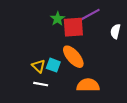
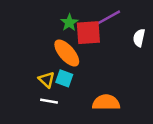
orange ellipse: (73, 57) -> (67, 53), moved

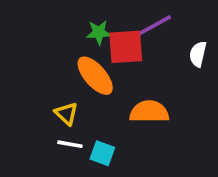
green star: (69, 23) -> (99, 32), turned 30
cyan square: (64, 78) -> (102, 153), moved
orange semicircle: (106, 102) -> (149, 112), moved

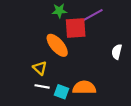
green star: (99, 32) -> (59, 11), moved
white semicircle: (198, 54) -> (117, 52), moved
orange semicircle: (149, 112) -> (84, 88), moved

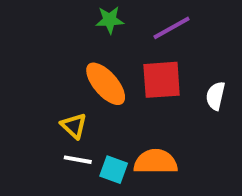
red square: (76, 28) -> (162, 80), moved

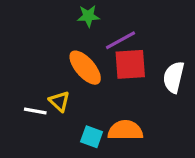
purple line: (172, 28) -> (121, 40), moved
white semicircle: (215, 96) -> (174, 77), size x1.4
white line: (78, 160) -> (35, 111), moved

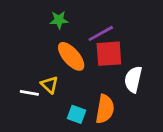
green star: (88, 16) -> (59, 20), moved
white semicircle: (174, 77) -> (133, 79), moved
orange semicircle: (125, 130) -> (105, 109), turned 100

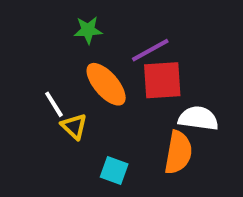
white semicircle: (133, 79) -> (198, 118), turned 85
white line: (29, 93) -> (54, 104), moved, turned 48
orange semicircle: (105, 109) -> (178, 152), moved

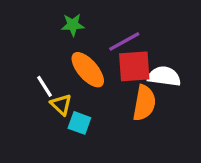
white semicircle: (198, 118) -> (164, 76), moved
orange semicircle: (178, 152) -> (144, 103), moved
cyan square: (114, 171) -> (79, 123), moved

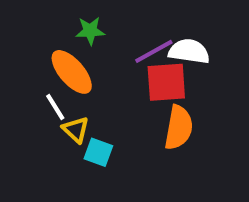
orange ellipse: (88, 70) -> (72, 72), moved
white semicircle: (164, 76) -> (189, 51), moved

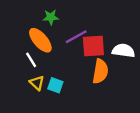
purple line: (154, 51) -> (76, 37), moved
white semicircle: (189, 51) -> (123, 51), moved
yellow triangle: (76, 130) -> (37, 83), moved

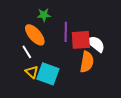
purple line: (76, 37) -> (66, 32), turned -60
white semicircle: (123, 51) -> (96, 44), moved, turned 30
cyan square: (55, 85) -> (48, 74), size x1.6

